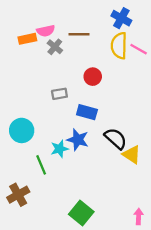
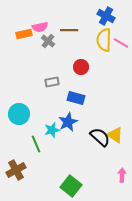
black semicircle: (116, 138) -> (100, 137), moved
blue star: (78, 140) -> (68, 122), turned 30
pink arrow: (139, 216) -> (122, 175), moved

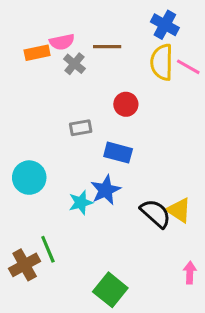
green line: (36, 144) -> (48, 249), moved

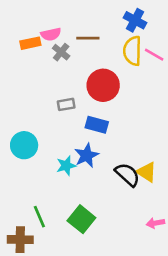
red circle: (126, 104) -> (103, 85), size x1.6
green line: (48, 249) -> (39, 217), moved
brown cross: (25, 265) -> (20, 240), moved, turned 30
pink arrow: (190, 273) -> (155, 223), turned -102
green square: (110, 290) -> (81, 219), moved

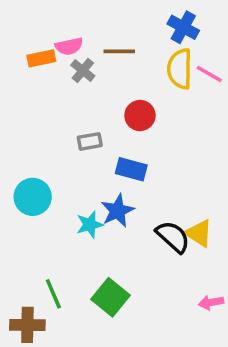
red circle: (103, 85) -> (140, 116), size x0.7

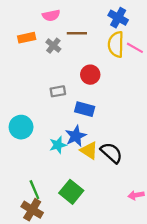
pink semicircle: (69, 46) -> (51, 15), moved
yellow triangle: (199, 233) -> (89, 151), moved
brown cross: (27, 325) -> (32, 210), moved, turned 30

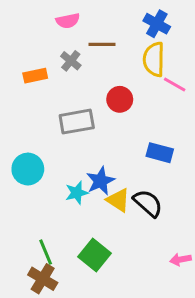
orange rectangle: (27, 38) -> (35, 76), moved
pink line: (135, 48) -> (175, 85), moved
gray rectangle: (58, 91) -> (77, 122), size x1.6
blue rectangle: (85, 109) -> (160, 153), moved

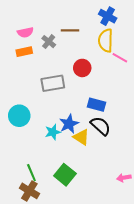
pink semicircle: (68, 21) -> (25, 32), moved
blue rectangle: (160, 153) -> (96, 105), moved
black semicircle: (148, 203) -> (101, 126), moved

